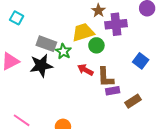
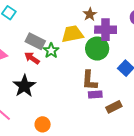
green circle: (96, 45) -> (97, 49), moved, size x1.5
black star: (41, 66) -> (24, 86), moved, turned -30
red arrow: (85, 70) -> (32, 58), moved

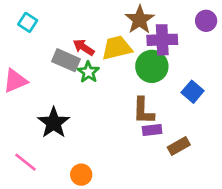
brown star: (90, 14) -> (140, 20), size x1.5
red arrow: (32, 58) -> (84, 47), moved

